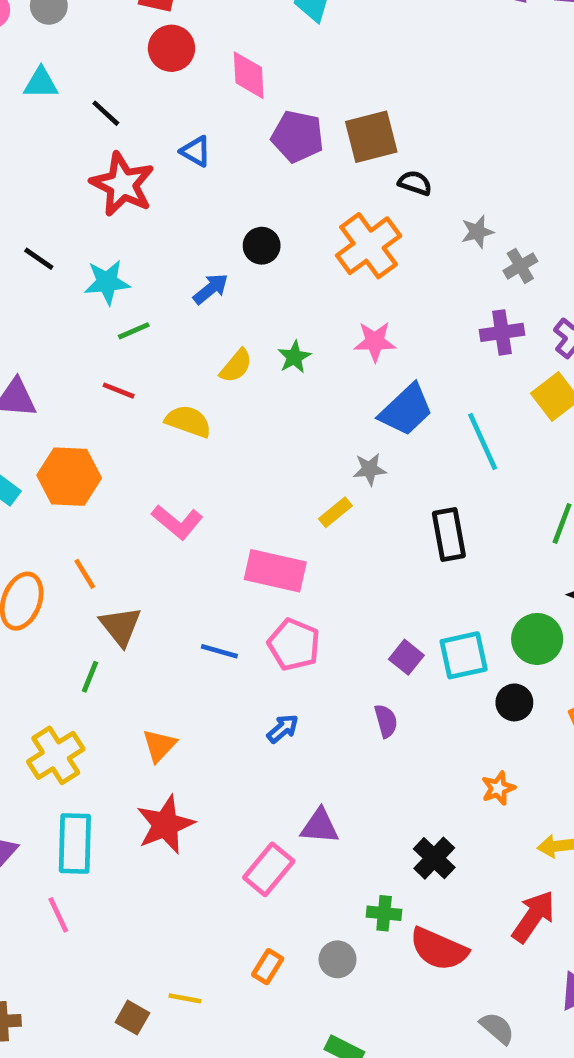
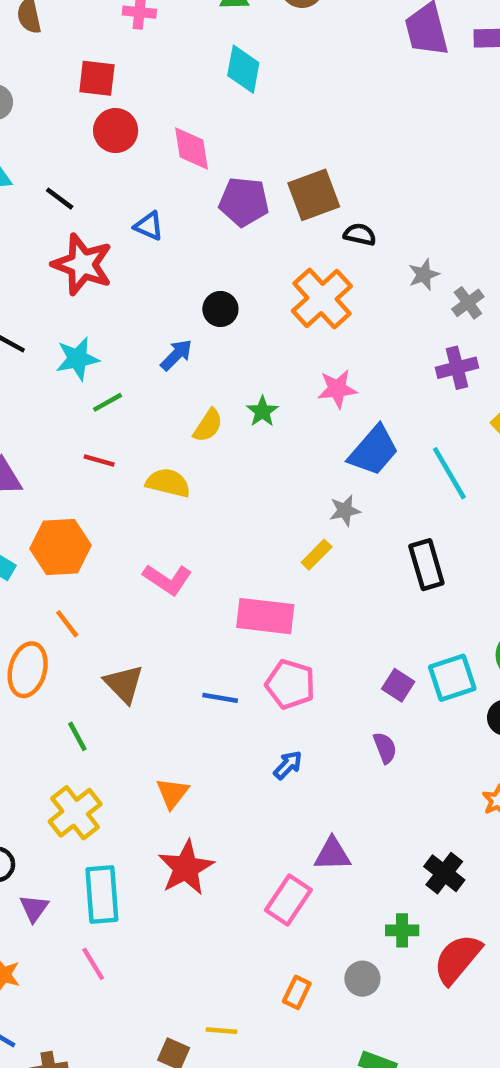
orange line: (85, 574) -> (67, 624), moved
green line: (90, 677) -> (77, 736), moved, turned -44
red semicircle: (439, 949) -> (457, 959), turned 112

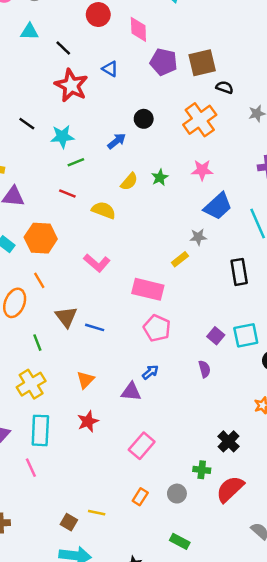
blue line: (220, 698) -> (95, 327), moved
purple triangle: (332, 854) -> (131, 392), moved
red star: (186, 868) -> (88, 421), size x0.7

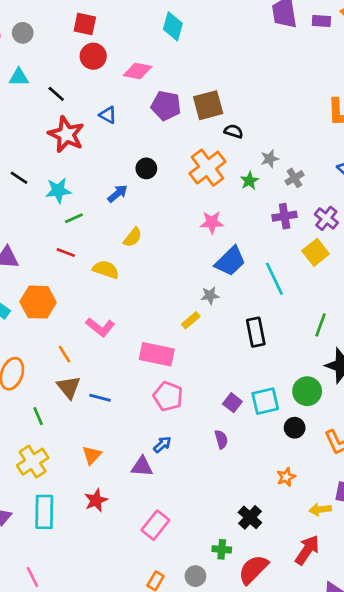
pink diamond: (138, 29) -> (138, 71), turned -75
green star: (160, 177) -> (249, 181), moved
orange line: (39, 280) -> (64, 354), moved
pink line: (31, 468) -> (32, 577), moved

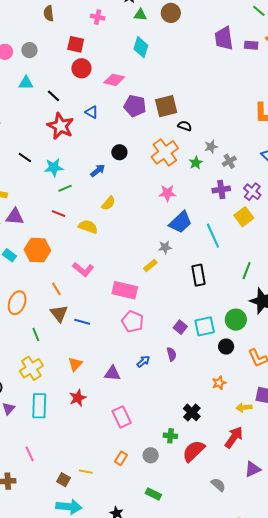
blue arrow: (162, 445) -> (143, 361), moved
pink rectangle: (155, 525) -> (122, 417), turned -65

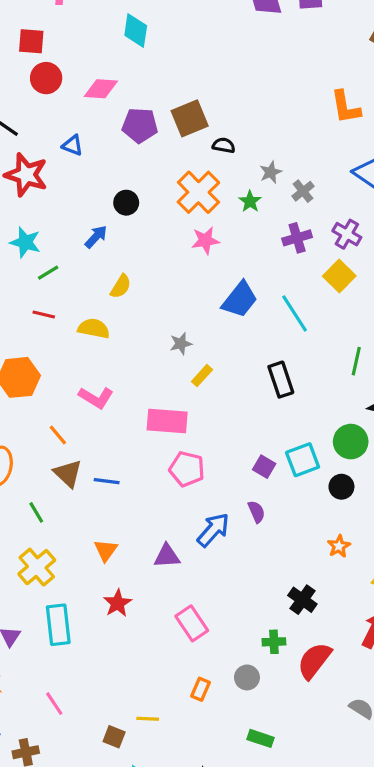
cyan star: (54, 167) -> (25, 242), turned 30
pink star: (167, 193) -> (205, 240), moved
gray star: (165, 247) -> (181, 344), moved
blue arrow: (143, 361) -> (213, 530), size x1.6

